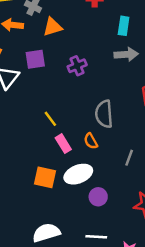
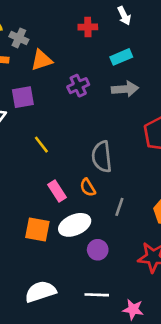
cyan rectangle: (124, 26) -> (121, 57), turned 60
purple cross: (77, 66) -> (78, 86), moved
yellow line: (50, 119) -> (41, 145), moved
gray line: (129, 158) -> (119, 207), moved

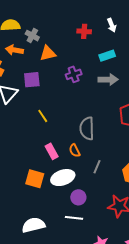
white line: (97, 295) -> (74, 218), moved

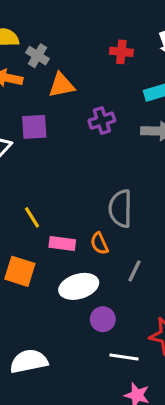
yellow line: (43, 116) -> (32, 217), moved
pink rectangle: (52, 151) -> (62, 244), turned -56
orange square: (35, 179) -> (20, 271), moved
white line: (74, 218) -> (124, 357), moved

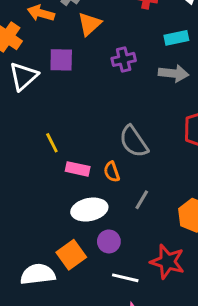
orange triangle: (61, 85) -> (89, 24), turned -35
gray semicircle: (120, 209) -> (134, 142), turned -40
orange square: (20, 271) -> (71, 255), moved, turned 32

